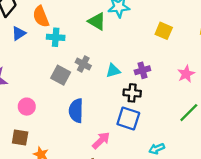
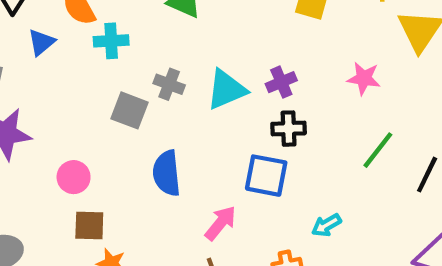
cyan triangle: (113, 71) -> (226, 89), size x1.5
pink star: (186, 74) -> (364, 78), turned -30
black cross: (132, 93) -> (289, 129), moved
brown square: (20, 137) -> (89, 225), moved

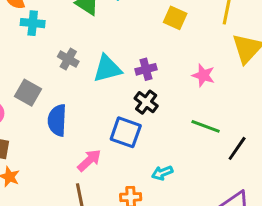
gray square: (129, 110) -> (28, 93), moved
black cross: (289, 129) -> (146, 102), turned 30
green line: (378, 150) -> (206, 126), turned 64

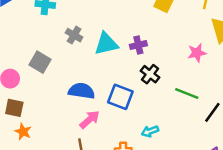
pink star: (203, 75) -> (197, 53), moved, turned -30
black cross: (146, 102) -> (150, 74), moved
blue semicircle: (57, 120) -> (82, 91), moved, turned 95

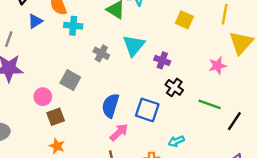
cyan triangle: (106, 44) -> (134, 45), moved, turned -35
purple cross: (138, 45) -> (162, 60), turned 35
blue semicircle: (82, 91) -> (110, 106), turned -80
brown square: (14, 108) -> (56, 117), moved, turned -30

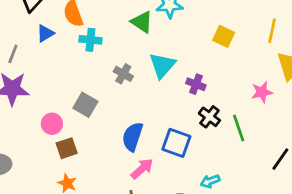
green line: (210, 104) -> (239, 128), moved, turned 50

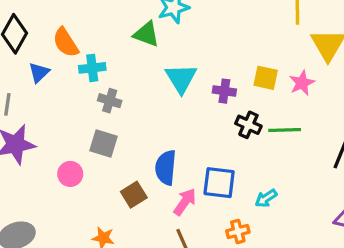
yellow square: (224, 36) -> (266, 78), moved
gray cross: (123, 74) -> (110, 101), moved
green line: (239, 128) -> (285, 130), turned -60
blue square: (176, 143) -> (219, 183), moved
brown square: (67, 148) -> (134, 195), moved

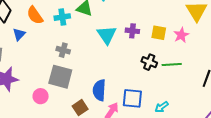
cyan cross: (92, 68) -> (62, 17), moved
purple cross: (224, 91) -> (132, 31), moved
gray square: (103, 143) -> (60, 77), size x1.4

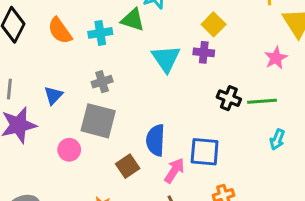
yellow square: (159, 33) -> (214, 24), moved, turned 35
blue triangle: (19, 34) -> (53, 95), moved
gray cross: (63, 50) -> (102, 82), turned -32
cyan arrow: (162, 107) -> (277, 139), moved, turned -32

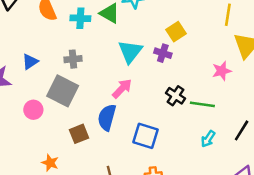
pink arrow: (174, 170) -> (122, 89), moved

